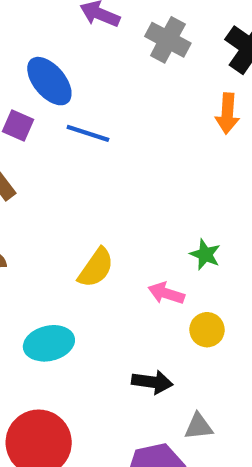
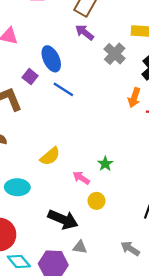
black arrow: (152, 382) -> (63, 219), size x1.5

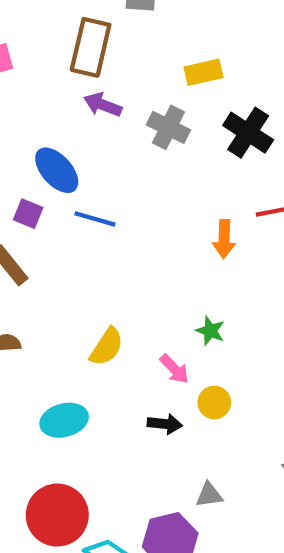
orange arrow: (134, 98) -> (224, 239), moved
pink arrow: (81, 178) -> (174, 369), turned -150
black arrow: (63, 219) -> (165, 424), moved, size x0.6

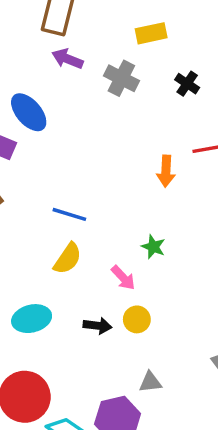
black cross: (248, 133) -> (187, 84), size x0.6
blue line: (95, 219) -> (69, 214), moved
yellow circle: (214, 402) -> (137, 319), moved
black arrow: (165, 424) -> (98, 326), moved

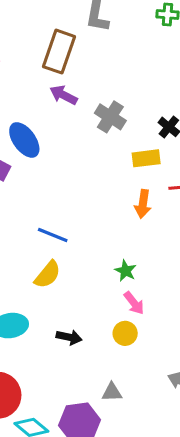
yellow rectangle: (151, 33) -> (146, 158), moved
pink arrow: (123, 278) -> (134, 303), moved
yellow circle: (137, 319) -> (125, 333), moved

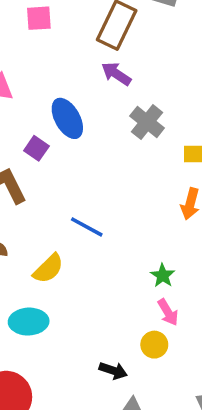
gray cross: (110, 117) -> (147, 122), moved
yellow semicircle: (48, 275) -> (48, 269), moved
black arrow: (69, 337) -> (113, 371), moved

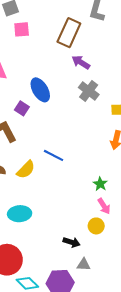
purple arrow: (116, 74) -> (81, 62), moved
yellow semicircle: (48, 269) -> (26, 170), moved

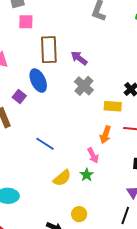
brown rectangle: (69, 33) -> (49, 50), moved, turned -32
yellow semicircle: (26, 170) -> (62, 178), moved
pink arrow: (104, 206) -> (93, 155), moved

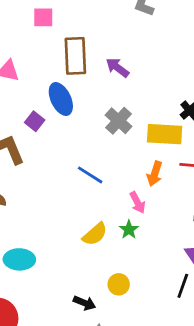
gray cross: (84, 86) -> (119, 121), moved
yellow rectangle: (113, 106) -> (165, 134), size x1.4
blue line: (45, 144) -> (90, 175), moved

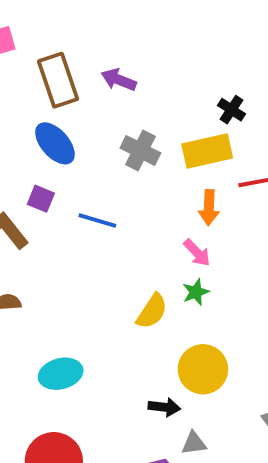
purple square: (35, 121) -> (41, 199), moved
blue line: (90, 175) -> (97, 221), moved
green star: (129, 230) -> (196, 292), turned 30
yellow circle: (119, 284) -> (203, 369), size x1.6

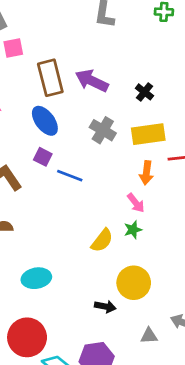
purple arrow: (119, 80) -> (92, 81), size x1.4
black cross: (232, 110) -> (145, 92), moved
purple square: (41, 199) -> (43, 157), moved
gray triangle: (194, 443) -> (149, 336), moved

